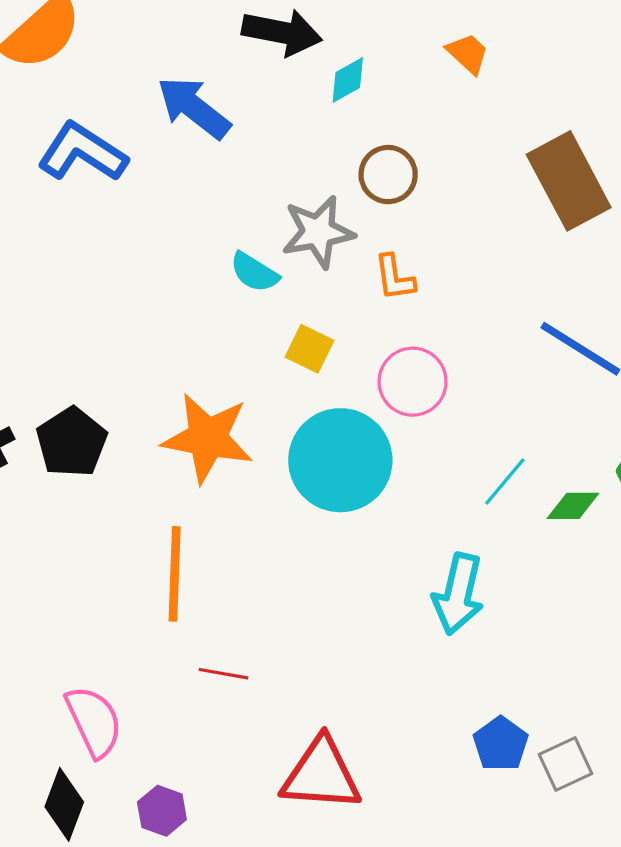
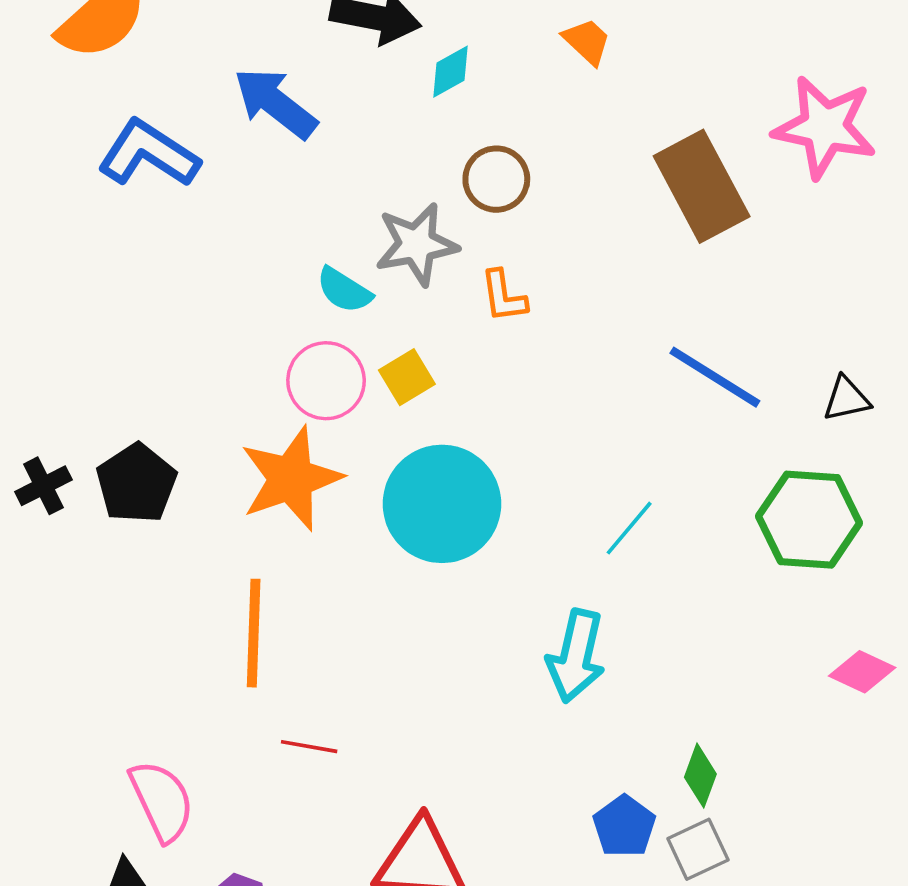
yellow square: (310, 349) -> (407, 377), turned 33
pink circle: (413, 382) -> (326, 381), moved
orange star: (208, 438) -> (291, 479), turned -30
green diamond: (573, 506) -> (700, 776), moved, turned -70

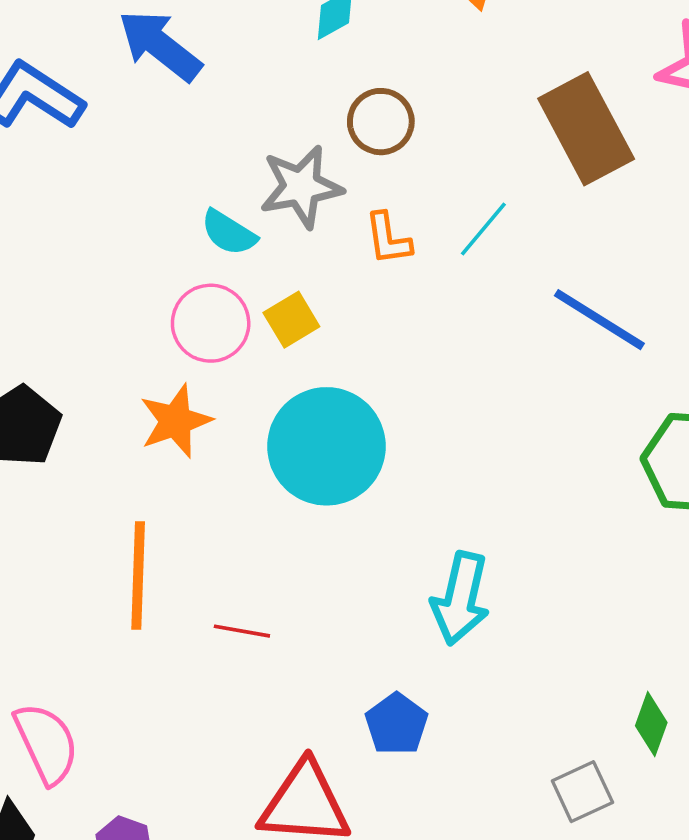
orange star: (291, 479) -> (176, 421), size x0.7
cyan line: (629, 528) -> (483, 229), moved
red line: (309, 747) -> (242, 631), moved
green diamond: (700, 776) -> (651, 724), moved
blue pentagon: (624, 826) -> (397, 724), moved

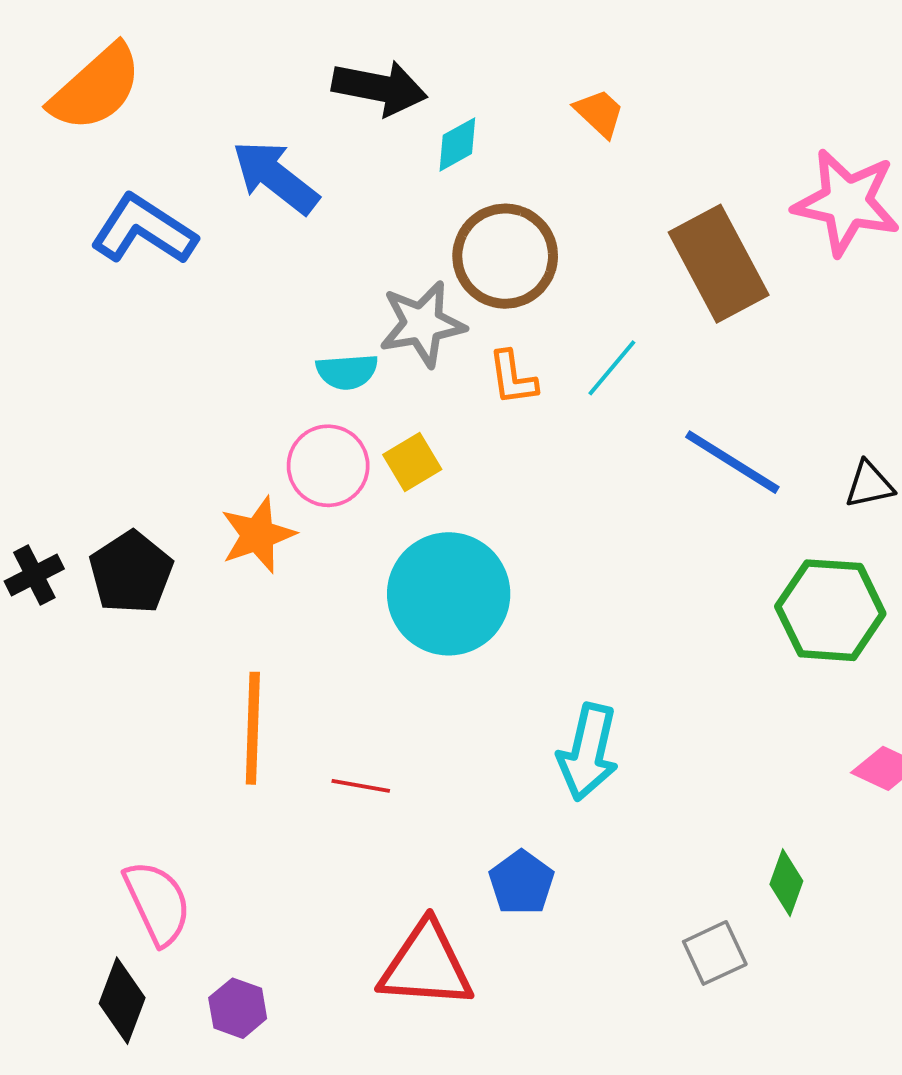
brown circle: (381, 122) -> (505, 256), size x1.5
cyan semicircle: (229, 233) -> (347, 372), turned -36
orange star: (176, 421) -> (258, 535), moved

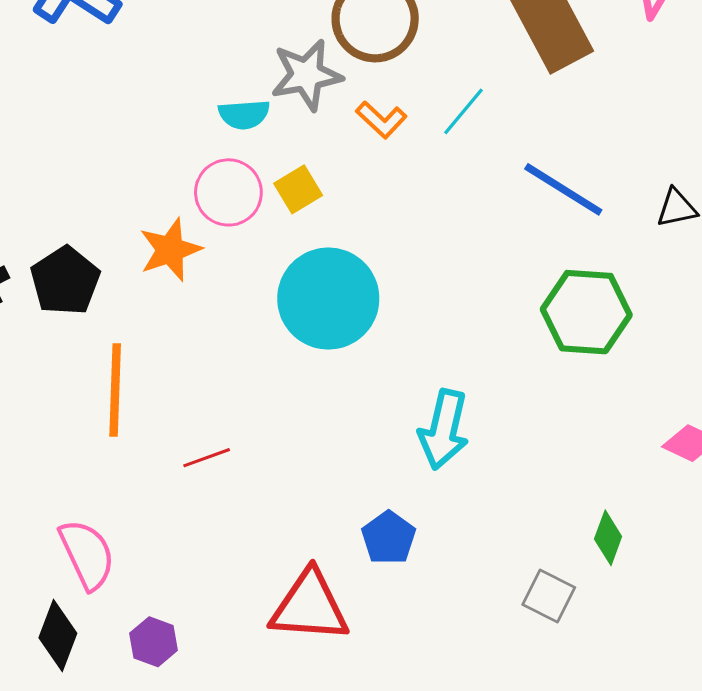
orange L-shape: (513, 378) -> (381, 120), turned -39
green hexagon: (830, 610) -> (586, 312), moved
orange line: (253, 728) -> (115, 390), moved
red line: (361, 786) -> (207, 458), moved, turned -30
gray square: (715, 953) -> (549, 596), turned -38

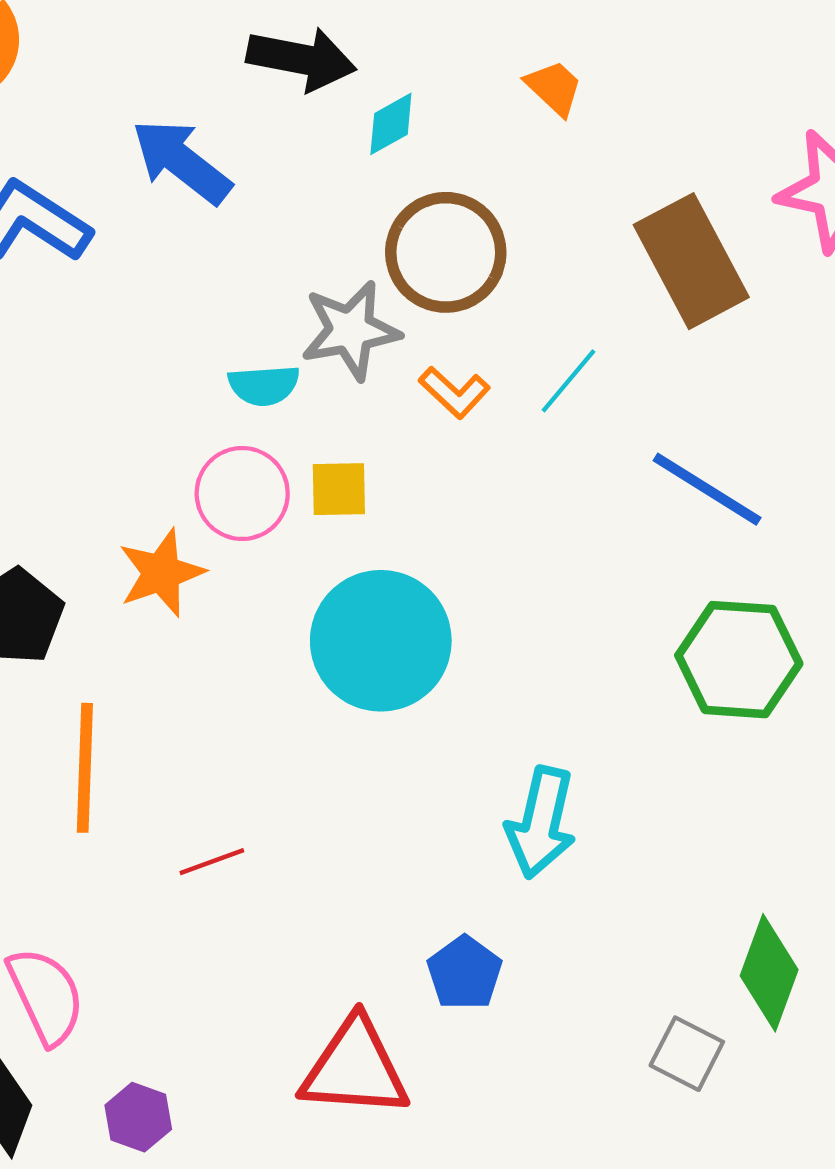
yellow square: (298, 189) -> (339, 489), turned 30
green diamond: (608, 538) -> (769, 973), size x1.5

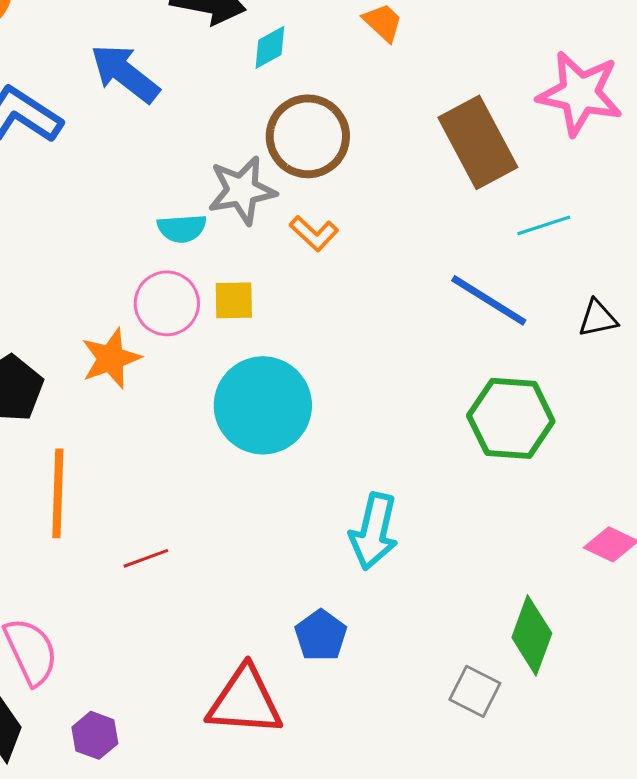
cyan line: (568, 381) -> (544, 225), moved, turned 32

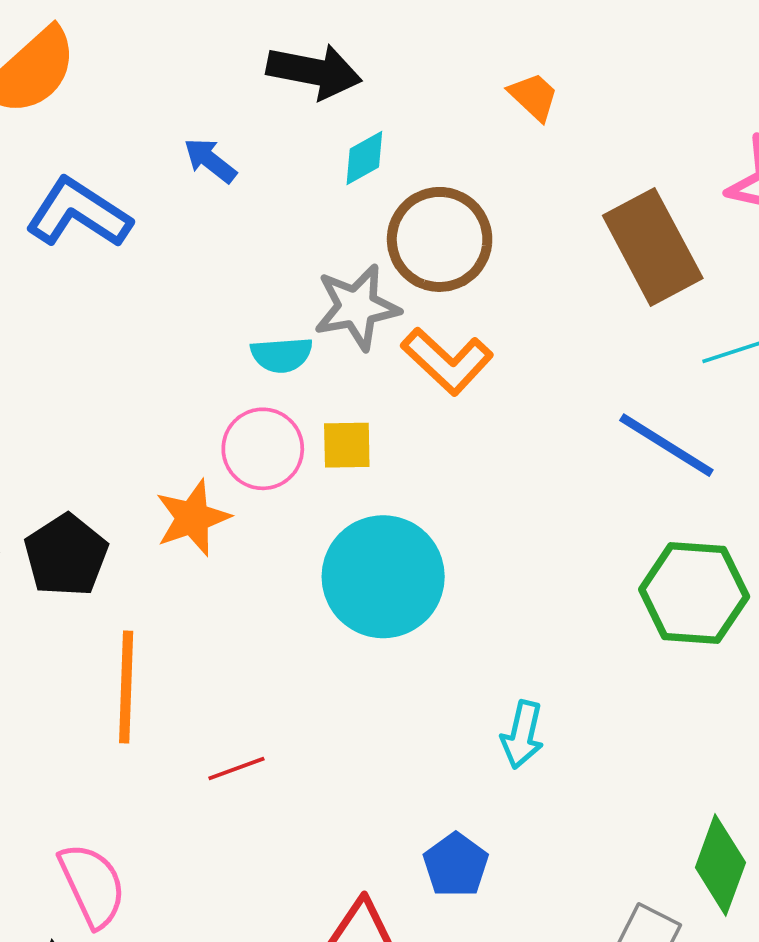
cyan diamond: (270, 47) -> (364, 158), moved
blue arrow: (125, 73) -> (210, 160), size x0.6
orange L-shape: (314, 233) -> (447, 361), size x1.5
cyan arrow: (374, 531) -> (522, 735), size x0.7

